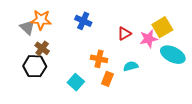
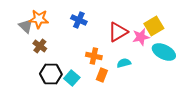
red triangle: (124, 34) -> (118, 32), size x1.5
black hexagon: (35, 66) -> (51, 74), moved

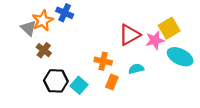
orange star: (39, 19) -> (43, 20), turned -30
blue cross: (79, 20) -> (65, 13), moved

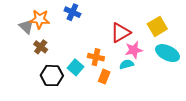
blue cross: (65, 13) -> (72, 12), moved
orange star: (43, 20) -> (40, 19), turned 30
pink star: (155, 40) -> (134, 50), moved
cyan square: (79, 85) -> (75, 67), moved

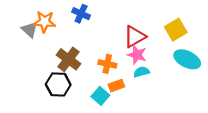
brown cross: (41, 47) -> (68, 59), moved, size x1.5
pink star: (134, 50) -> (137, 55), moved, turned 30
cyan square: (75, 67) -> (100, 96), moved
orange rectangle: (104, 77) -> (116, 86), turned 48

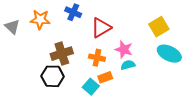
gray triangle: (30, 30) -> (12, 27), moved
red triangle: (135, 37) -> (101, 28), moved
brown cross: (68, 59) -> (62, 54), turned 35

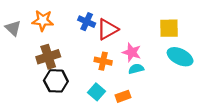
blue cross: (73, 12) -> (87, 22), moved
yellow square: (159, 27) -> (169, 28), turned 30
brown cross: (62, 54) -> (48, 57), moved
orange rectangle: (105, 77) -> (123, 96), moved

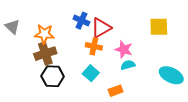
orange star: (43, 20) -> (44, 34), moved
cyan ellipse: (180, 57) -> (171, 75), moved
orange cross: (103, 61) -> (94, 46), moved
cyan square: (97, 92) -> (91, 73), moved

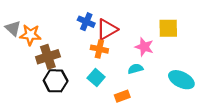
orange star: (44, 34) -> (30, 35), moved
pink star: (124, 49) -> (144, 47), moved

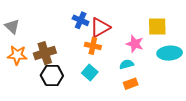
orange star: (30, 35) -> (17, 55), moved
cyan ellipse: (181, 80) -> (170, 53), moved, turned -30
orange rectangle: (122, 96) -> (131, 84), moved

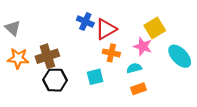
yellow square: (157, 26) -> (155, 28), moved, turned -30
orange cross: (93, 46) -> (111, 53), moved
cyan ellipse: (170, 53) -> (180, 56), turned 50
cyan square: (90, 72) -> (95, 77), turned 35

